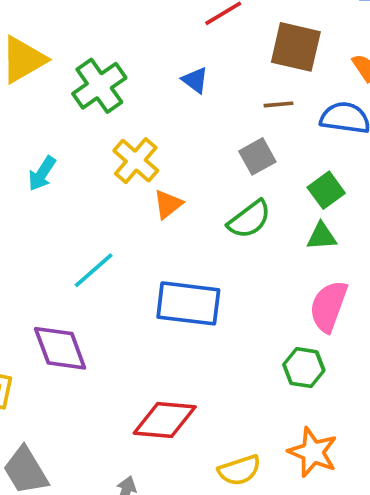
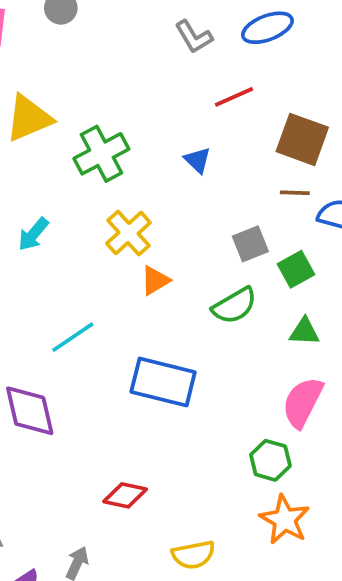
brown line: (278, 104) -> (295, 193), moved
green square: (326, 190) -> (296, 269), moved
red diamond: (165, 420) -> (125, 495), size x0.7
orange star: (313, 452) -> (285, 520), moved

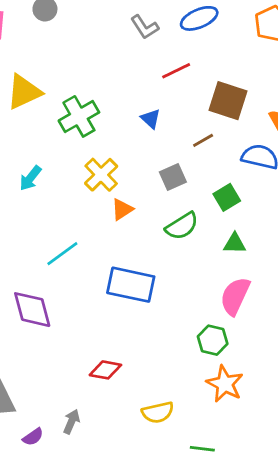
brown line: (295, 193) -> (203, 140), moved, turned -30
gray square: (250, 244) -> (173, 177), moved

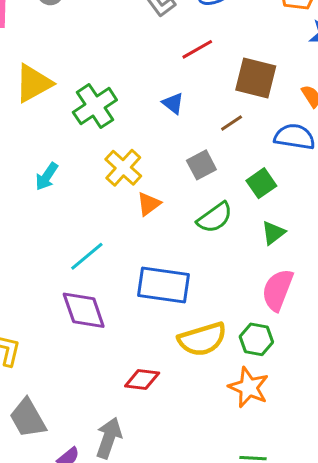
green triangle: (235, 244) -> (273, 233), turned -35
purple diamond: (32, 310) -> (84, 310), moved
orange star: (225, 384) -> (249, 387), moved
yellow semicircle: (158, 412) -> (202, 339), moved, size x1.4
gray arrow: (71, 422) -> (109, 438), size x1.5

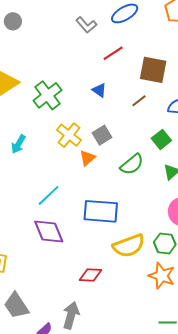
gray square: (201, 165) -> (102, 135), moved

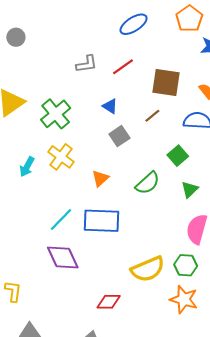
gray L-shape: (86, 25) -> (87, 64), moved, turned -55
yellow cross: (69, 135) -> (61, 157), moved
gray square: (102, 135) -> (119, 136), moved
blue rectangle: (101, 211) -> (101, 221), moved

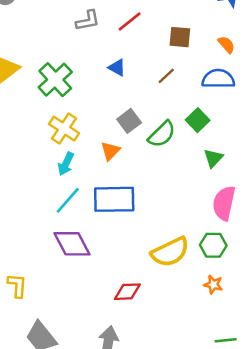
brown square: (166, 83) -> (180, 37), size x0.7
gray square: (119, 136) -> (129, 121), moved
cyan arrow: (27, 167) -> (66, 164), moved
green semicircle: (148, 183) -> (162, 134), moved
orange star: (184, 299) -> (213, 285), size x0.6

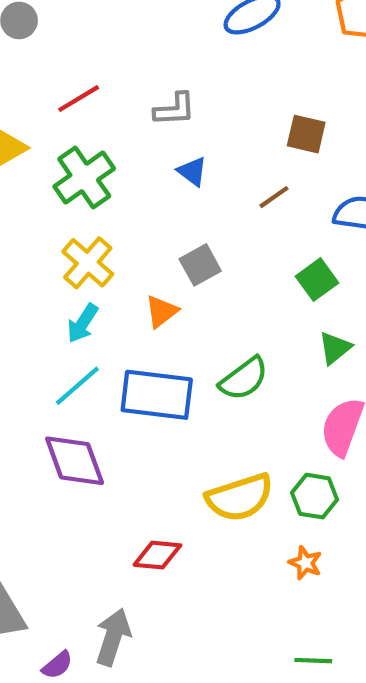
gray L-shape: (88, 21) -> (175, 109), moved
red line: (130, 21) -> (79, 99), moved
green semicircle: (162, 134) -> (244, 379), moved

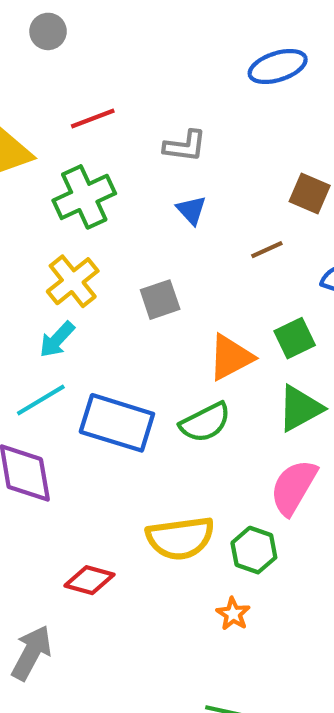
gray square: (200, 265) -> (160, 300), moved
orange triangle: (161, 311) -> (231, 357), moved, size x1.4
green triangle: (335, 348) -> (300, 408), size x1.4

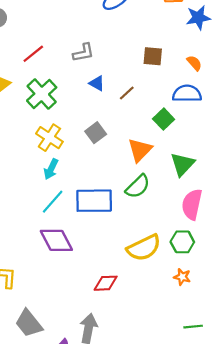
brown line: (267, 250) -> (127, 93), moved
green square: (295, 338) -> (164, 119), moved

